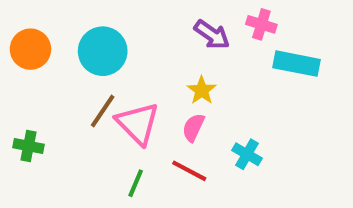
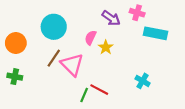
orange circle: (30, 49) -> (16, 43), moved
pink semicircle: (193, 127) -> (91, 38), moved
cyan cross: (247, 154) -> (143, 81), moved
green line: (136, 183) -> (84, 95), moved

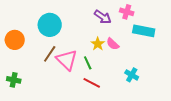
pink semicircle: (91, 38) -> (113, 44), moved, turned -72
green cross: (15, 77) -> (14, 80), moved
green line: (84, 95) -> (88, 63), moved, turned -48

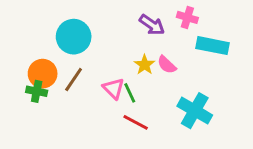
orange circle: (15, 40) -> (43, 74), moved
pink triangle: (67, 60) -> (113, 88), moved, size x0.7
cyan cross: (132, 75) -> (195, 111), size x1.6
green cross: (14, 80) -> (37, 91), moved

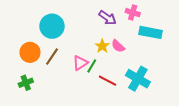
pink triangle: (113, 88) -> (80, 63), turned 42
green cross: (37, 91) -> (26, 83), moved, turned -32
green line: (130, 93) -> (92, 66), turned 56
red line: (136, 122) -> (108, 81), moved

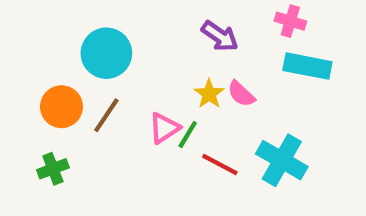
pink cross: (133, 13) -> (290, 21), moved

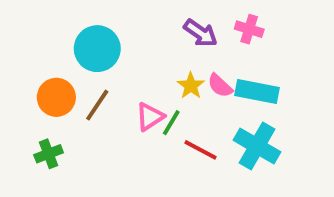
pink cross: (290, 21) -> (249, 29), moved
cyan rectangle: (307, 66) -> (257, 91), moved

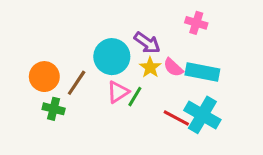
purple arrow: (200, 33) -> (147, 43), moved
cyan circle: (97, 49) -> (112, 57), moved
red line: (200, 150) -> (176, 118), moved
green cross: (49, 154) -> (54, 109), moved, turned 35

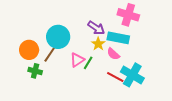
pink cross: (196, 23) -> (128, 15), size x1.5
cyan circle: (112, 57) -> (58, 37), moved
pink semicircle: (173, 67) -> (113, 54), moved
cyan rectangle: (202, 72) -> (118, 38), moved

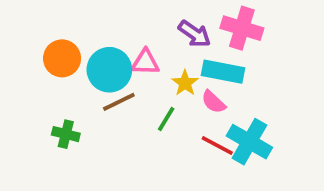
purple arrow: (96, 28) -> (195, 34), moved
orange circle: (29, 50) -> (62, 58), moved
brown line: (50, 54) -> (119, 102), moved, turned 30
pink triangle: (77, 60) -> (145, 62), moved, turned 35

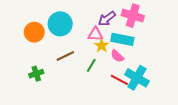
purple arrow: (195, 34) -> (107, 19), turned 108
pink triangle: (145, 62) -> (95, 34), moved
cyan circle: (109, 70) -> (60, 24), moved
green cross: (66, 134) -> (36, 74), turned -32

